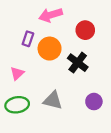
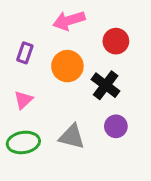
purple rectangle: (28, 39) -> (25, 53), moved
purple circle: (94, 102) -> (116, 126), moved

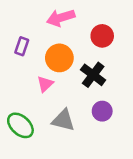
pink triangle: (23, 100) -> (45, 84), moved
green ellipse: (23, 142) -> (20, 125), turned 52

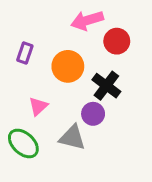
pink arrow: (61, 18) -> (87, 20), moved
pink triangle: (45, 84) -> (38, 106), moved
purple circle: (102, 111) -> (93, 114), moved

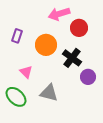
pink triangle: (38, 106) -> (26, 72), turned -32
purple circle: (93, 114) -> (88, 77), moved

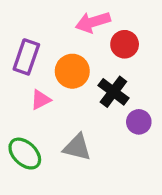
purple rectangle: (17, 36) -> (26, 57), size x1.5
pink triangle: (26, 72) -> (41, 100), moved, turned 48

